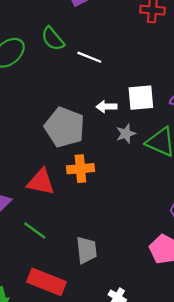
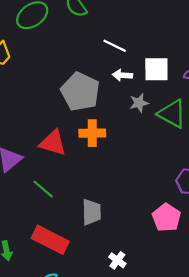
white line: (89, 57) -> (115, 46), moved

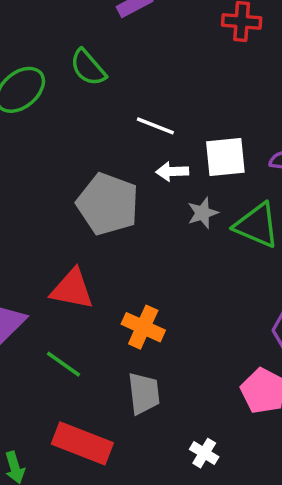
orange cross: (92, 133) -> (143, 327), moved, turned 30
white cross: (117, 260) -> (204, 453), moved

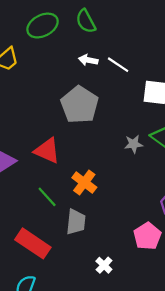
white arrow: (172, 171) -> (88, 60), moved
gray star: (203, 213) -> (134, 144), moved
green line: (63, 364) -> (47, 197), moved

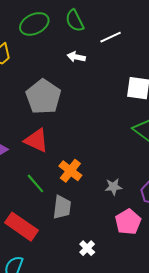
white line: (118, 65) -> (111, 37), moved, turned -60
gray pentagon: (80, 105) -> (43, 97), moved
gray star: (134, 144) -> (113, 187), moved

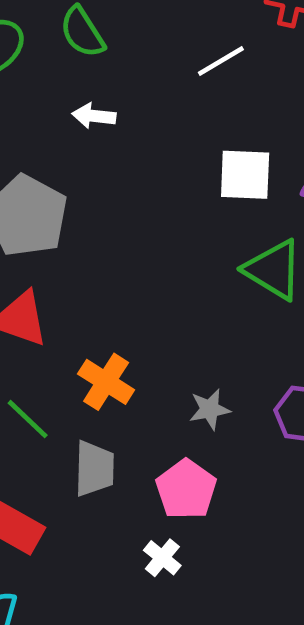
white line: (111, 37) -> (221, 61), moved
pink pentagon: (128, 222) -> (186, 489), moved

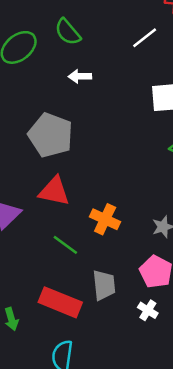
gray trapezoid: (94, 469) -> (104, 285), moved

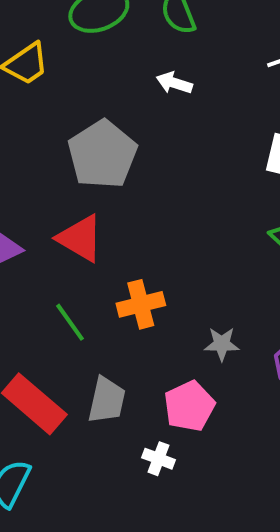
orange cross: (105, 219) -> (141, 304), turned 32
white cross: (148, 310) -> (158, 459), turned -30

